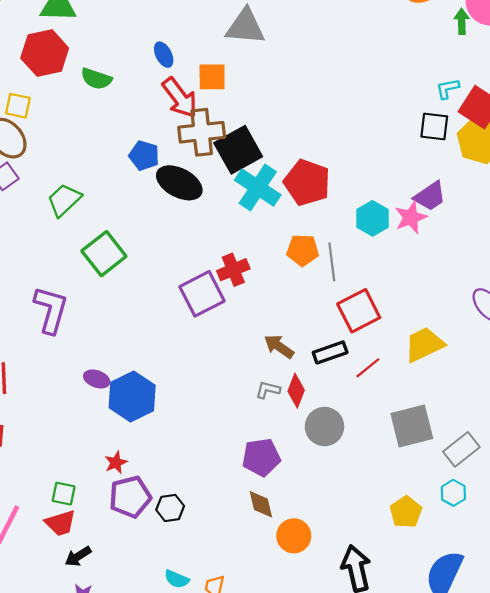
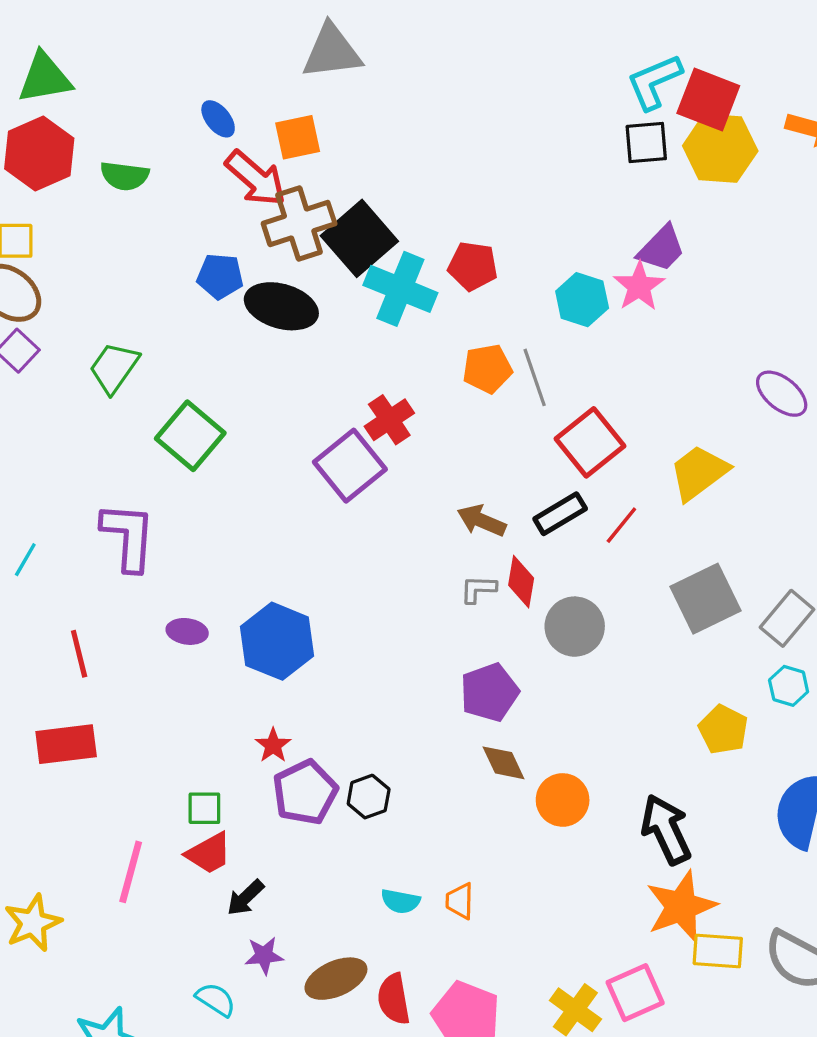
cyan L-shape: (448, 89) -> (654, 82), size x1.6
red pentagon: (307, 182) -> (473, 266), size x0.7
purple ellipse: (97, 379) -> (187, 631), moved

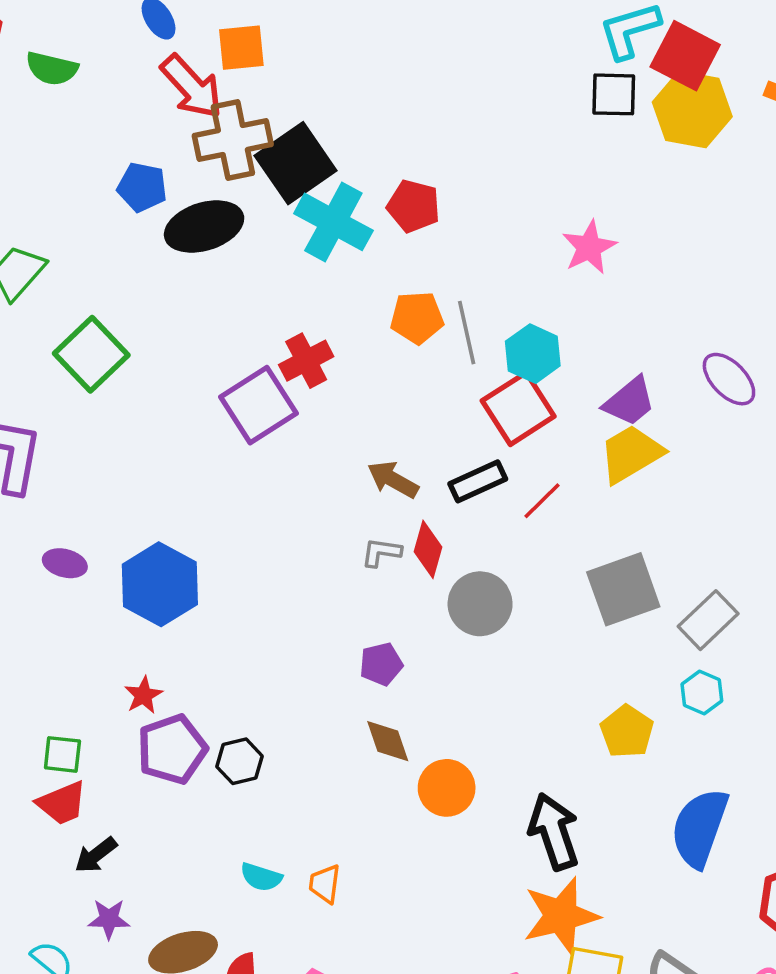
purple trapezoid: (661, 248) -> (629, 402), moved
cyan hexagon: (582, 300) -> (533, 354), moved
black ellipse: (281, 306) -> (204, 227), turned -40
purple pentagon: (489, 692) -> (381, 664), size x0.7

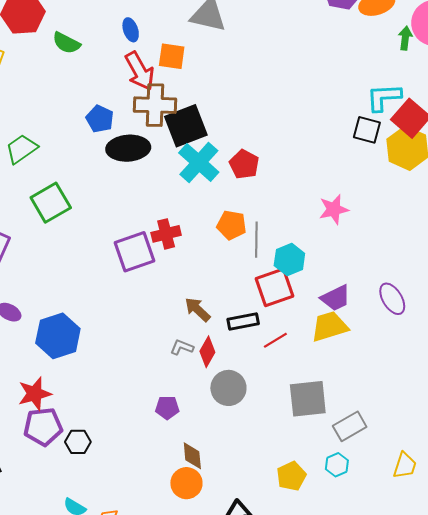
red star: (143, 695) -> (35, 394), size x1.6
brown diamond: (388, 741) -> (192, 456), moved

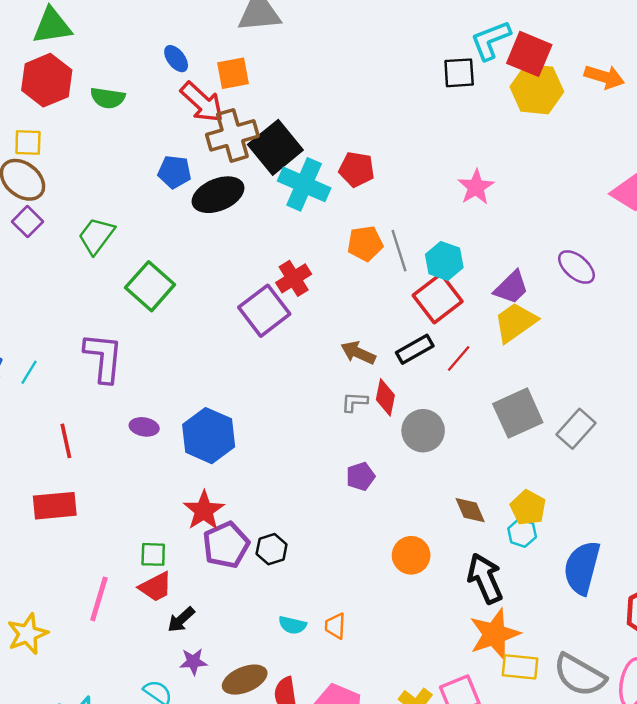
black square: (367, 130) -> (459, 73), moved
brown diamond: (192, 456) -> (470, 510), moved
cyan hexagon: (337, 465) -> (522, 533), moved

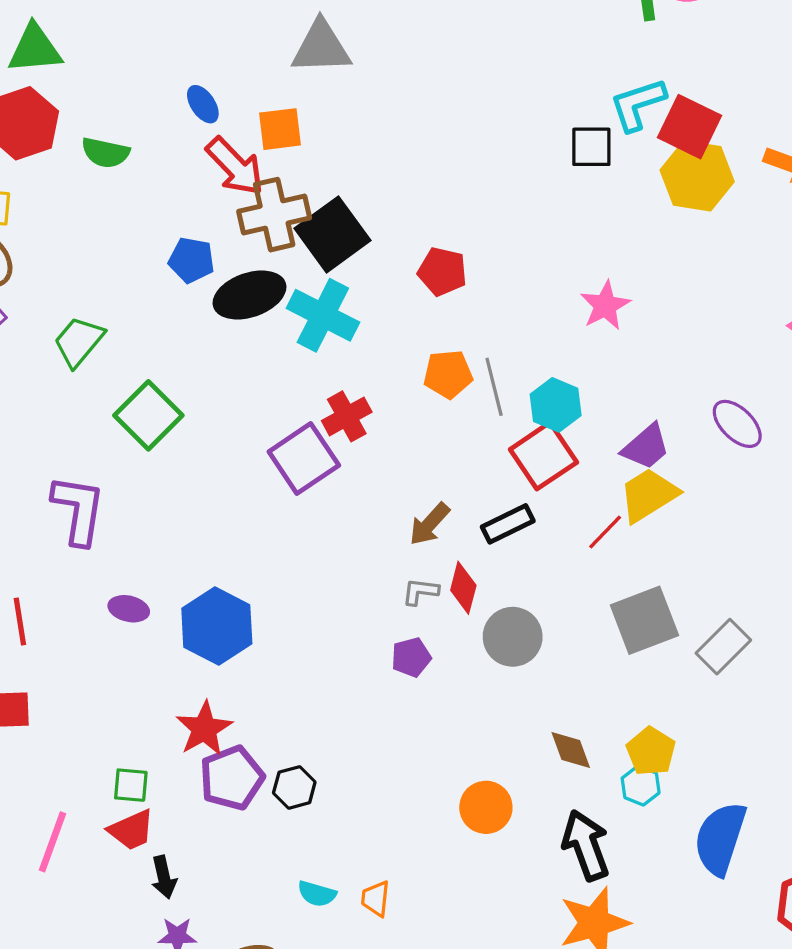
cyan cross: (304, 184) -> (323, 315), moved
brown arrow: (358, 353) -> (429, 524), turned -76
red line: (459, 359) -> (605, 532), moved
purple pentagon: (361, 476) -> (411, 657), moved
black arrow: (181, 620) -> (164, 877), turned -64

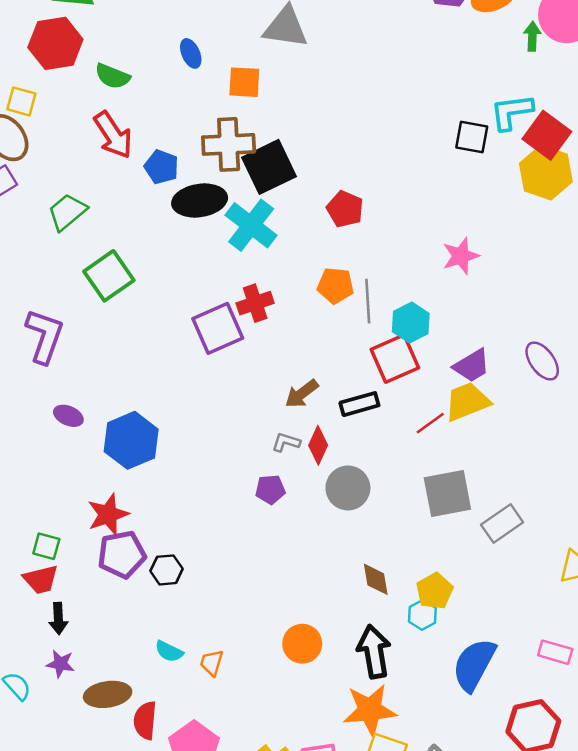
red arrow: (235, 166) -> (113, 135), moved
orange circle: (486, 807) -> (302, 644), moved

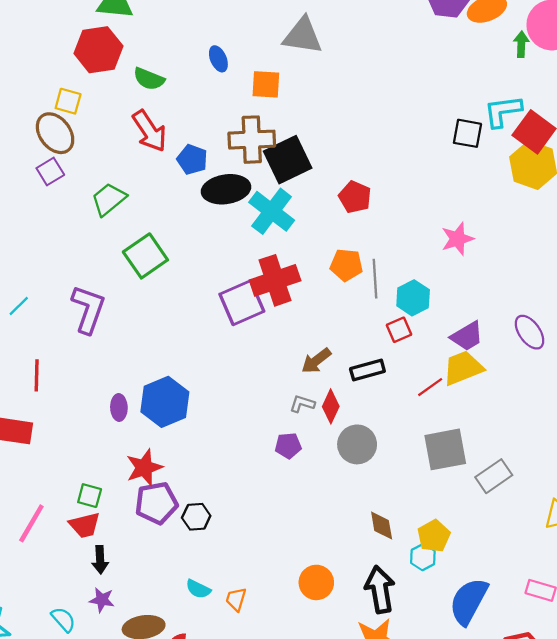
red cross: (255, 303) -> (275, 280), size x1.5
red square: (395, 359) -> (399, 330), size x0.6
purple ellipse: (68, 416) -> (119, 407), moved, turned 65

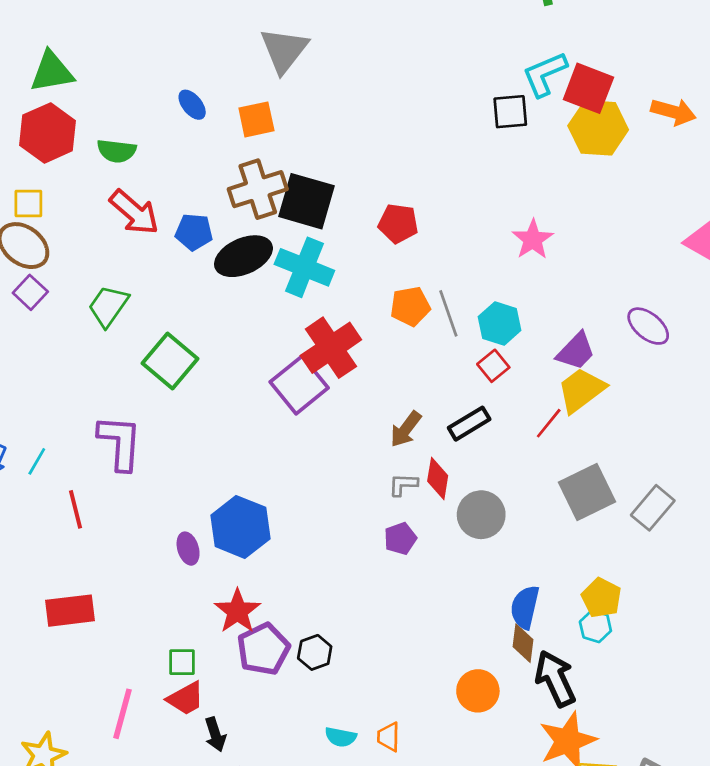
gray triangle: (303, 36) -> (284, 50), turned -45
black square: (288, 160) -> (306, 201), turned -33
red line: (37, 375) -> (75, 509), moved
brown diamond: (382, 525) -> (523, 643), moved, turned 32
blue semicircle: (469, 601) -> (525, 607), moved, size x0.7

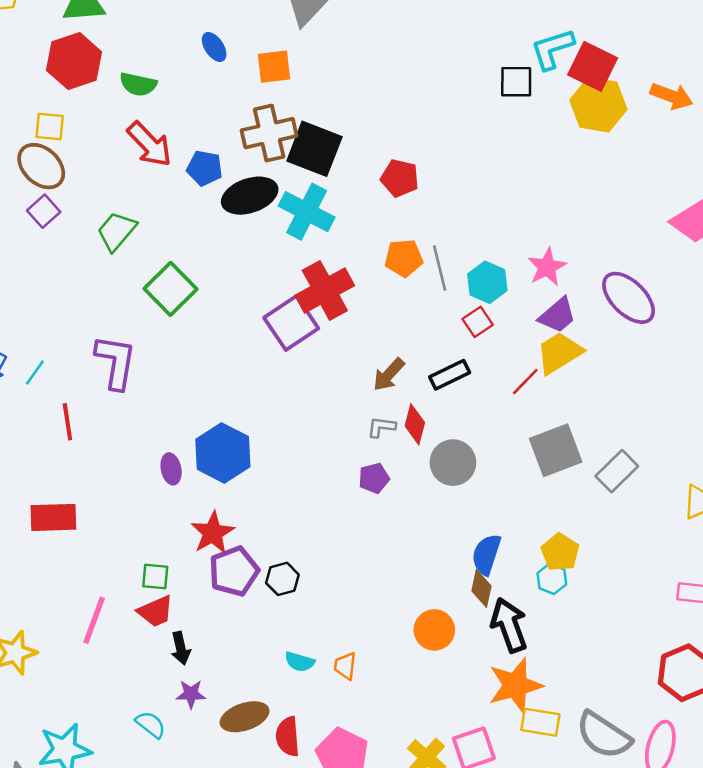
pink star: (533, 239) -> (547, 267), moved
purple ellipse: (648, 326) -> (629, 298), size x1.4

